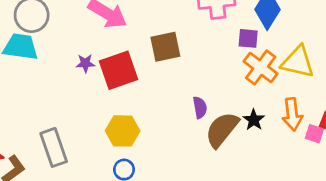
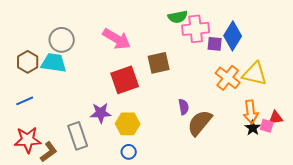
purple square: (248, 38) -> (215, 44), moved
purple star: (85, 63) -> (101, 113), moved, size x1.5
black star: (254, 120) -> (253, 128), moved

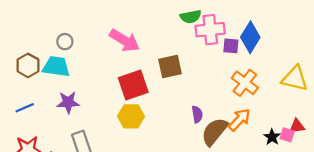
gray circle: (62, 40) -> (65, 42), size x0.6
yellow triangle: (255, 74) -> (295, 78), moved
orange arrow: (251, 112) -> (239, 120), moved, turned -130
purple star: (101, 113) -> (68, 102), moved
yellow hexagon: (128, 124) -> (131, 116), moved

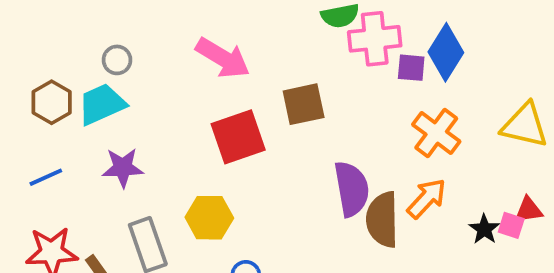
cyan trapezoid: (56, 67) -> (102, 104), turned -32
purple semicircle: (197, 114) -> (352, 189), size x1.8
yellow hexagon: (131, 116) -> (209, 218), moved
brown semicircle: (215, 132) -> (382, 220), turned -40

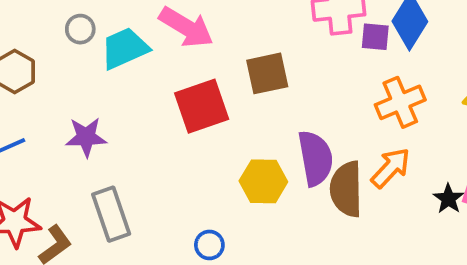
cyan trapezoid: (102, 104) -> (125, 48), moved
orange cross: (436, 133) -> (400, 102), turned 30
yellow hexagon: (209, 218) -> (263, 181), moved

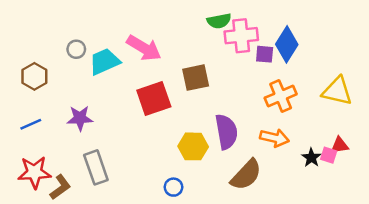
orange arrow: (391, 168) -> (274, 138), turned 60
brown semicircle: (346, 189) -> (246, 175), moved, turned -136
blue circle: (209, 245) -> (173, 187), moved

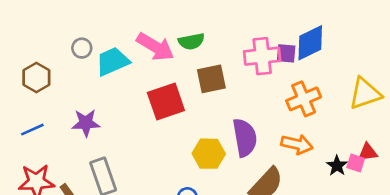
green semicircle: (219, 21) -> (191, 41), moved
pink cross: (241, 36) -> (262, 56), moved
blue diamond: (287, 44) -> (310, 43), turned 32
yellow triangle: (337, 91) -> (365, 94), turned -32

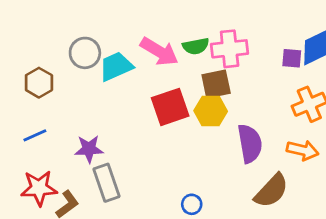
gray circle: (82, 48) -> (85, 53), size x1.5
pink cross: (262, 56) -> (230, 49), moved
purple star: (86, 123) -> (89, 149), moved
yellow hexagon: (209, 154) -> (211, 111), moved

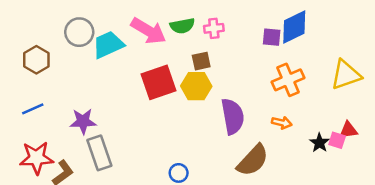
pink cross: (230, 49) -> (214, 28), size x0.6
brown square: (216, 84) -> (201, 61), size x0.7
orange arrow: (303, 150) -> (282, 123), size x0.7

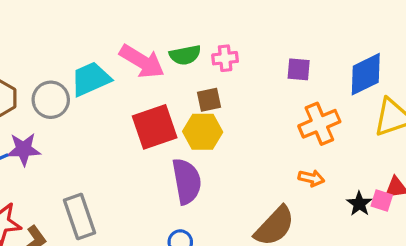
blue diamond: (294, 27) -> (366, 74), moved
gray circle: (79, 32) -> (51, 100), moved
purple semicircle: (233, 116) -> (187, 181), moved
purple star: (83, 121) -> (24, 149), moved

